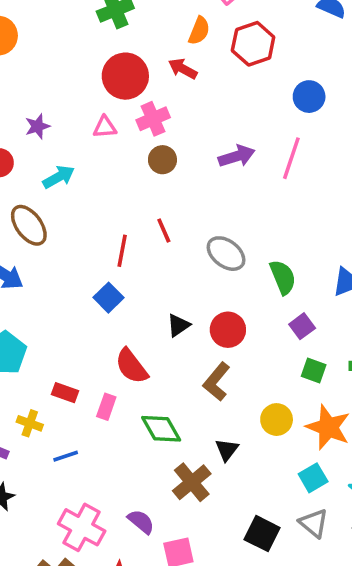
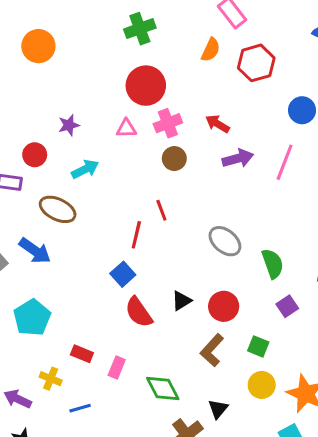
red arrow: (183, 69) -> (217, 124), moved
brown ellipse: (29, 225) -> (58, 209), turned -30
red line: (164, 230) -> (161, 210), moved
red semicircle: (131, 366) -> (139, 312), moved
green square: (314, 371) -> (258, 346), moved

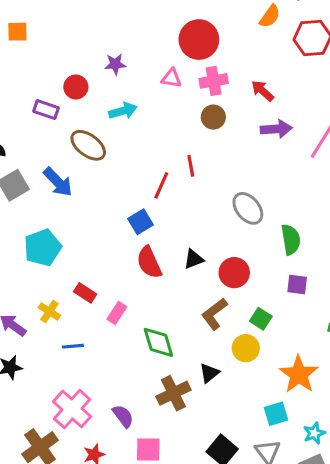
purple square: (287, 306) -> (297, 284), turned 30
yellow circle: (262, 385) -> (246, 348), moved

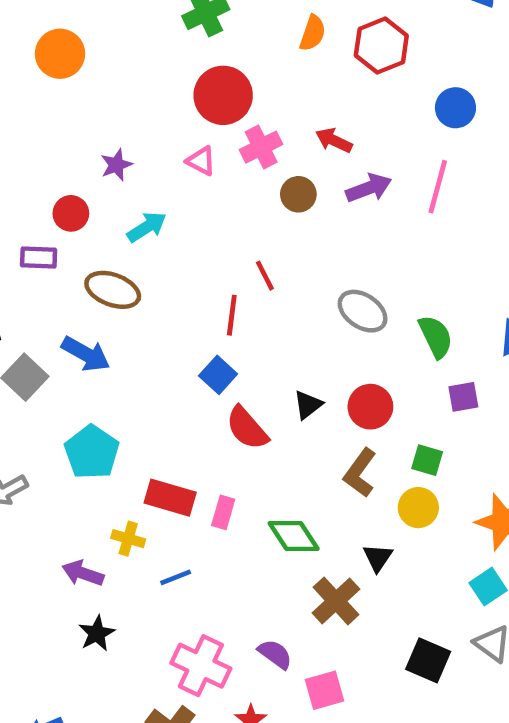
pink triangle: (172, 78) -> (201, 161), turned 35
brown circle: (213, 117) -> (298, 194), moved
red rectangle: (85, 293) -> (170, 498), size x1.5

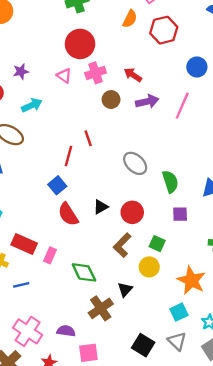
purple semicircle: (275, 654) -> (66, 331), turned -36

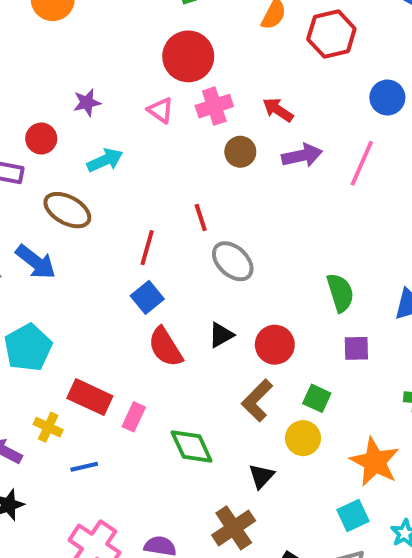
red line: (69, 156) -> (147, 248), moved
gray ellipse: (135, 163) -> (233, 261), moved
brown cross: (101, 308) -> (234, 528), moved

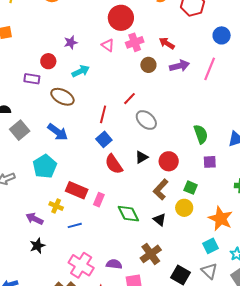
red line: (201, 218) -> (130, 99), turned 64
blue arrow: (36, 262) -> (58, 132), moved
black triangle: (261, 476) -> (160, 220), moved, turned -32

